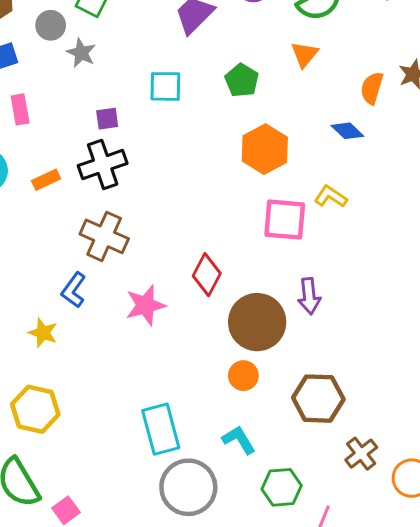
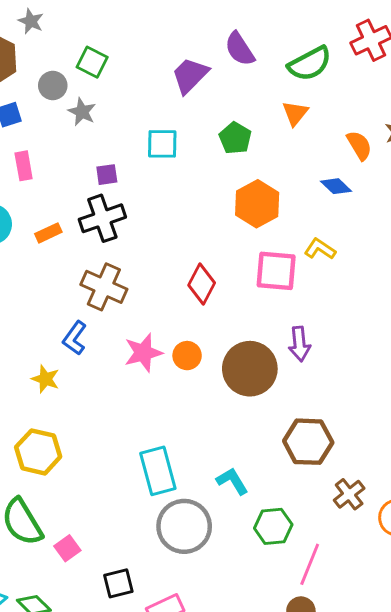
orange semicircle: (372, 88) -> (359, 145), turned 132
red diamond: (207, 275) -> (202, 284), moved
orange circle: (243, 376) -> (187, 356), moved

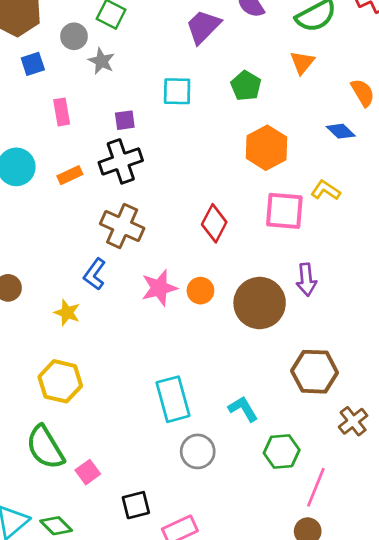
pink rectangle: (24, 166) -> (62, 112), moved
gray circle: (184, 526) -> (198, 451), size x0.7

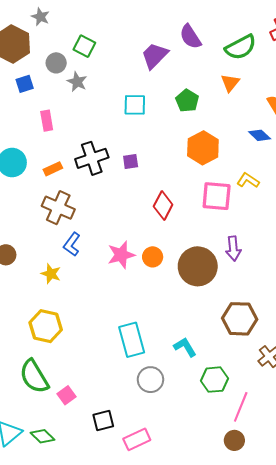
purple square: (125, 120) -> (131, 161), moved
brown cross: (122, 226) -> (58, 208), moved

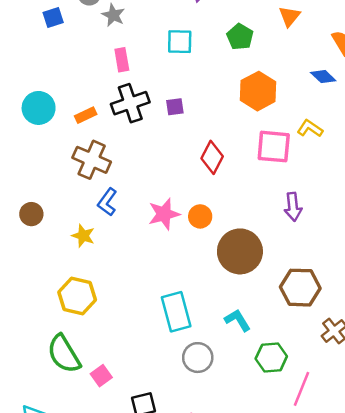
pink rectangle: (47, 121) -> (122, 60), moved
brown circle: (198, 266) -> (240, 251), moved

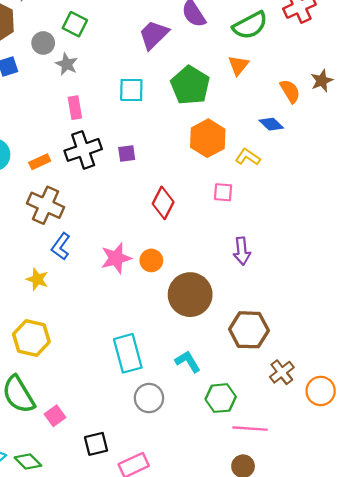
green pentagon: (240, 37) -> (190, 85), size x1.5
yellow L-shape: (310, 128) -> (248, 157), moved
pink square: (274, 147) -> (223, 192), size x0.6
pink line: (301, 389) -> (250, 429), turned 72

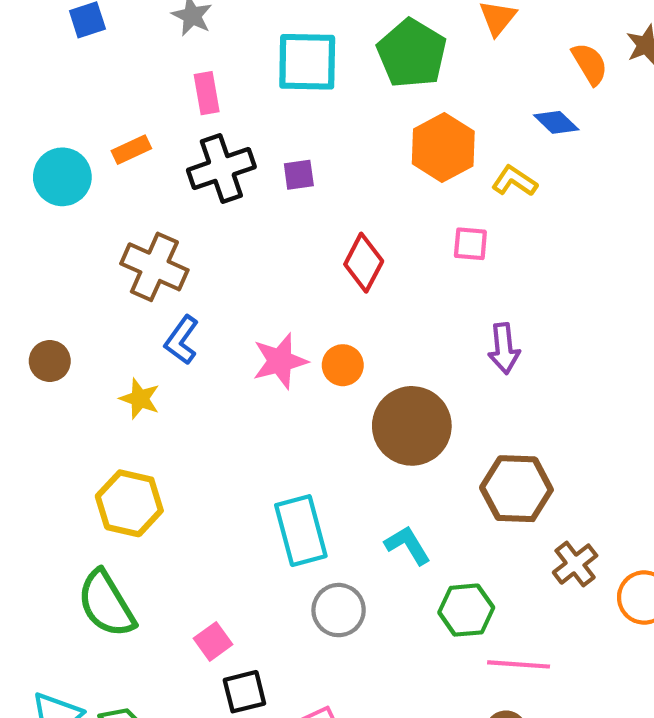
cyan square: (131, 90) -> (307, 62), size x1.4
orange rectangle: (40, 162) -> (131, 150), moved
pink square: (55, 416) -> (213, 641), moved

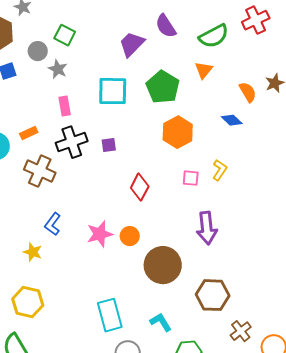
yellow L-shape: (514, 181) -> (220, 170), moved, turned 90
brown cross: (154, 267) -> (40, 171), moved
purple arrow: (504, 348) -> (207, 228), size x1.4

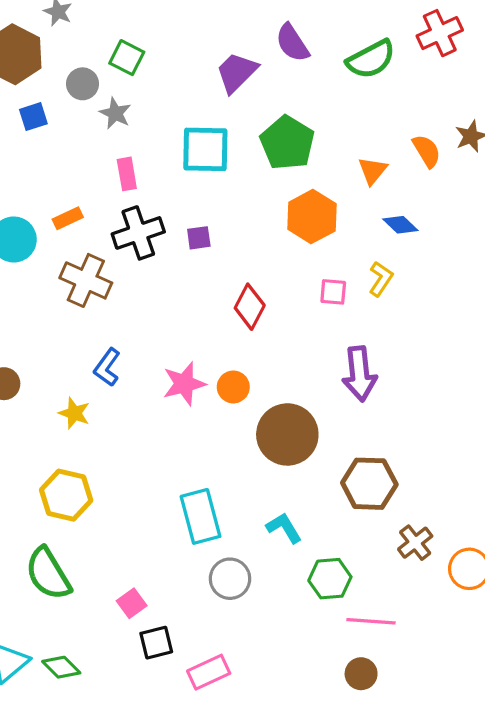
orange triangle: (204, 70) -> (373, 171), moved
blue diamond: (232, 120) -> (400, 225), moved

